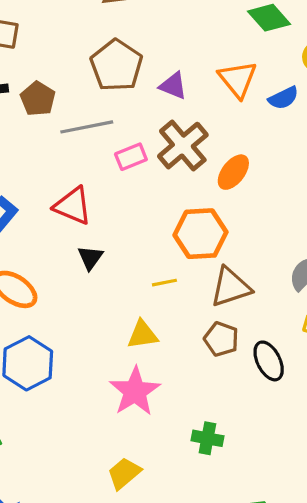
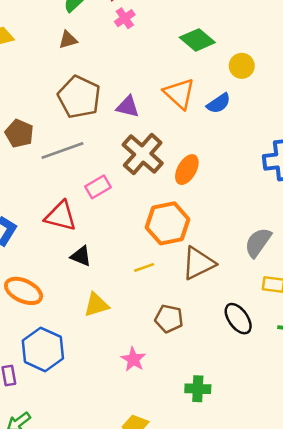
pink rectangle: (131, 157) -> (98, 187), moved
black triangle: (90, 258) -> (81, 256), turned -35
yellow triangle: (143, 335) -> (96, 305), moved
brown pentagon: (221, 339) -> (169, 319), moved
pink star: (135, 391) -> (133, 359), size x0.6

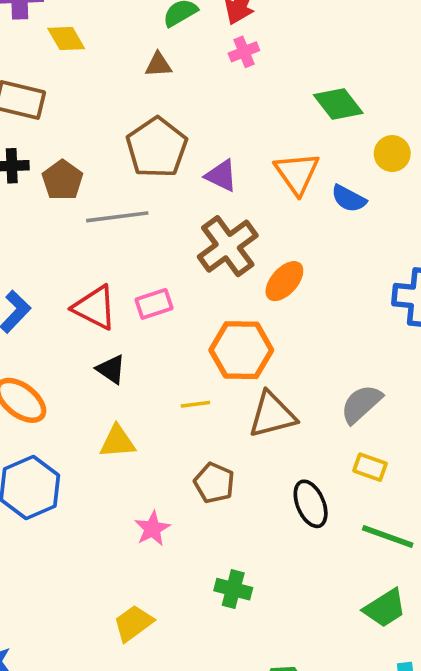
blue semicircle: (219, 103) -> (349, 199), turned 50
pink rectangle: (98, 187) -> (154, 304), moved

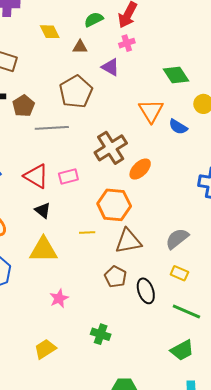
yellow diamond: (66, 39) -> (50, 32), moved
purple triangle: (221, 176) -> (110, 67), moved
yellow triangle: (117, 442) -> (43, 250), size x1.4
brown pentagon: (214, 483) -> (115, 277), moved

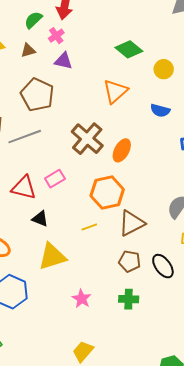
pink cross: (127, 43) -> (56, 36), moved
orange triangle: (151, 111) -> (115, 91), turned 36
blue semicircle: (178, 127) -> (160, 111), moved
green cross: (101, 334) -> (129, 299), moved

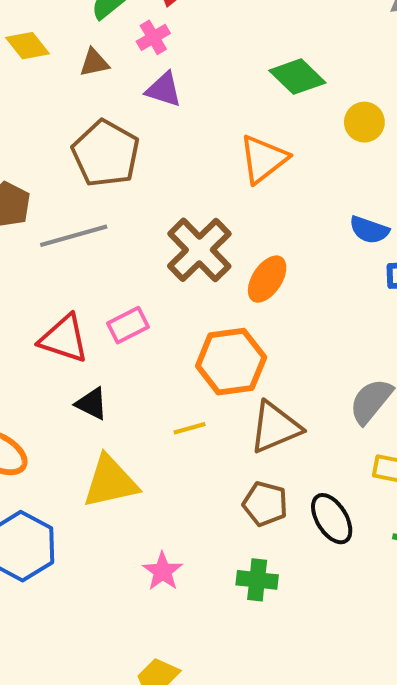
blue semicircle: (160, 111) -> (369, 230), moved

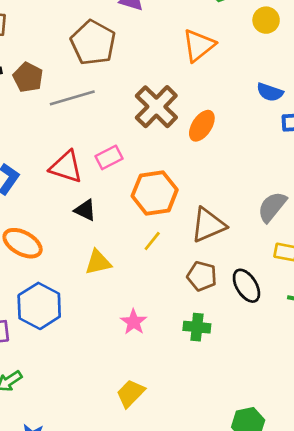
orange hexagon: (231, 362) -> (155, 193), moved
yellow line: (190, 428) -> (152, 241), moved, turned -35
yellow triangle: (110, 482) -> (98, 262), size x0.7

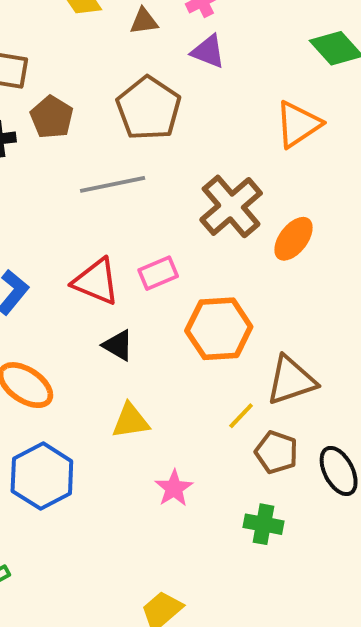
brown pentagon: (28, 77) -> (52, 117), moved
yellow line: (152, 241) -> (241, 416), moved
pink star: (134, 322) -> (174, 488), moved

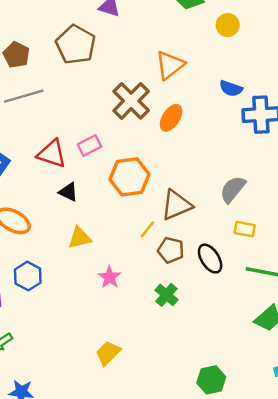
orange triangle: (298, 124) -> (170, 65), moved
gray line: (113, 184) -> (24, 96), moved
blue hexagon: (42, 476) -> (28, 276), size x0.7
green cross: (264, 524) -> (166, 295), turned 35

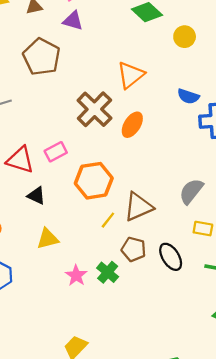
yellow line: (147, 229) -> (108, 220), moved
green cross: (166, 295) -> (108, 272), moved

